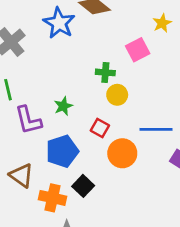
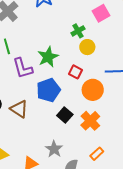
green cross: (105, 72) -> (78, 31), turned -32
green star: (63, 106) -> (48, 57), size x1.5
orange cross: (52, 198) -> (90, 121), moved, turned 36

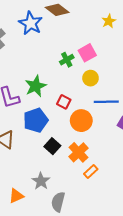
pink square: (101, 13) -> (87, 53), moved
yellow circle: (87, 47) -> (90, 78), moved
orange rectangle: (97, 154) -> (91, 171), moved

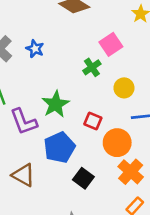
blue star: (31, 23) -> (35, 49), moved, size x0.6
pink square: (87, 53) -> (111, 44), moved
orange cross: (79, 152) -> (131, 172), moved

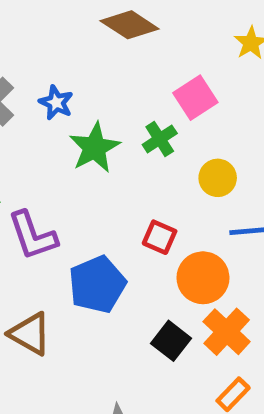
green star: (56, 104) -> (95, 148), moved
black square: (83, 178) -> (171, 341), moved

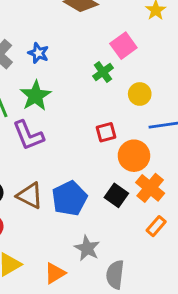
green star: (95, 148) -> (35, 96), moved
red square: (160, 237) -> (106, 132), turned -36
blue pentagon: (97, 284) -> (69, 198), moved

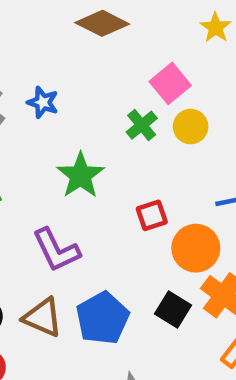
yellow circle: (140, 94) -> (191, 127), moved
green star: (35, 96) -> (81, 175), moved
purple L-shape: (28, 135) -> (56, 250), moved

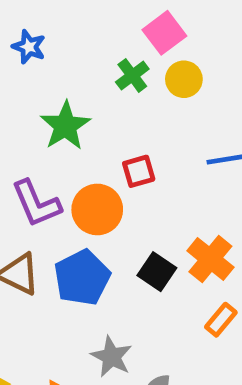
orange circle: (196, 248) -> (97, 209), moved

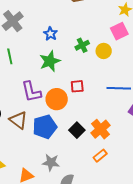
pink square: (164, 33) -> (119, 31), moved
blue star: (29, 47) -> (50, 34), moved
gray star: (112, 357) -> (51, 162), turned -30

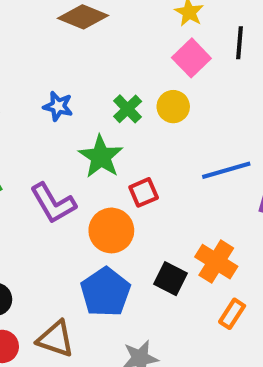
green star: (50, 61) -> (101, 157), moved
purple L-shape: (31, 92) -> (53, 203), moved
brown triangle: (18, 120) -> (56, 339), moved

